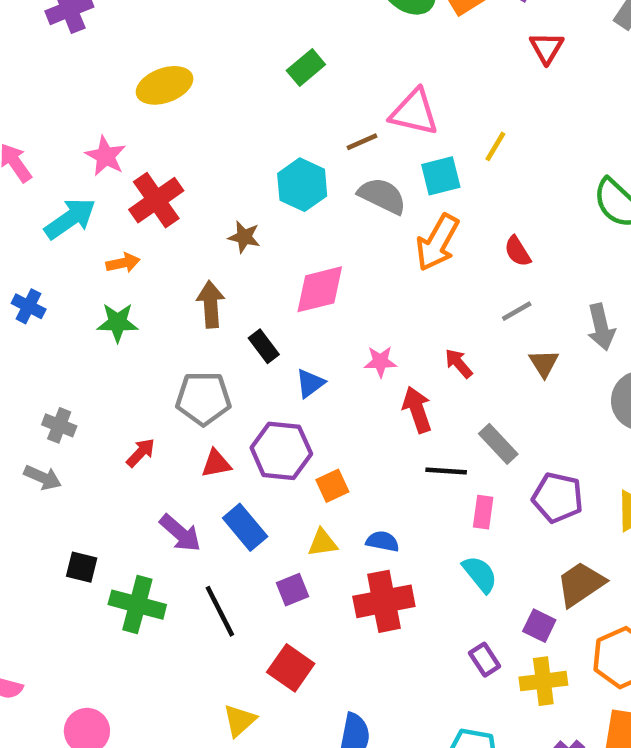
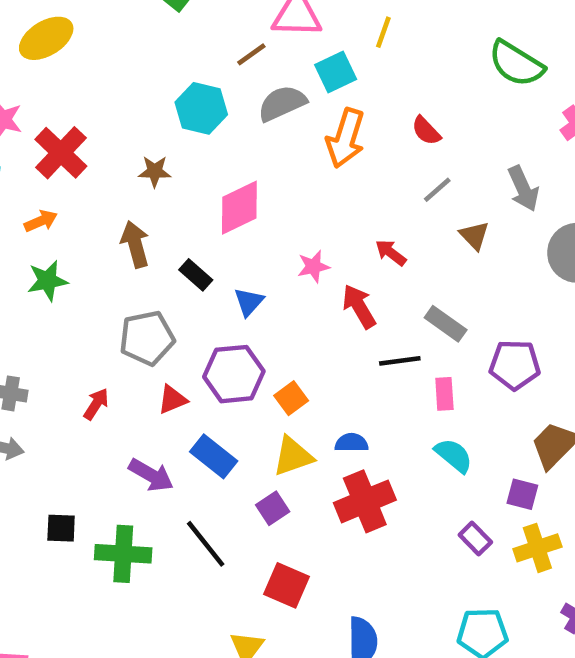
gray semicircle: (382, 196) -> (282, 103), turned -39
yellow triangle: (323, 543) -> (293, 456), size x1.4

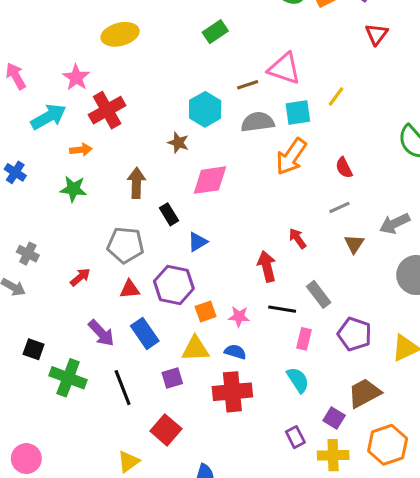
brown star: (155, 171) -> (178, 143), moved
gray arrow: (523, 189) -> (395, 224), turned 72
pink star: (313, 267) -> (239, 317), moved

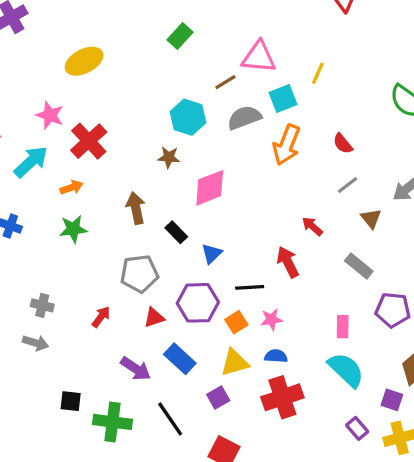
gray rectangle: (319, 294) -> (359, 266), moved
black line: (282, 309) -> (250, 287), moved
cyan semicircle: (298, 380) -> (346, 370), size x1.4

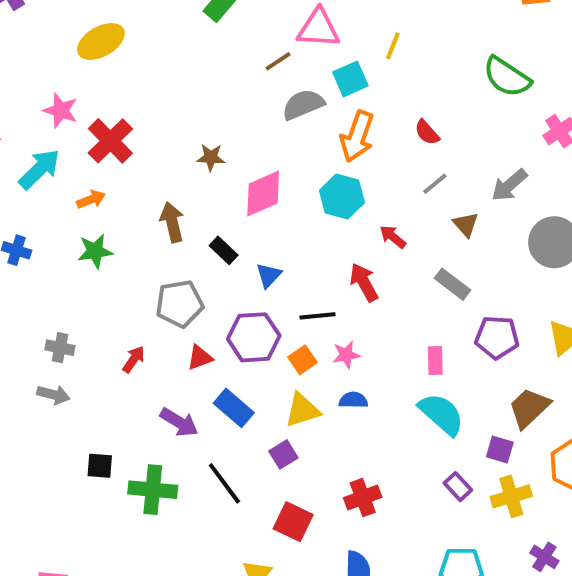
cyan hexagon: (188, 117) -> (342, 196), moved
red cross: (282, 397) -> (363, 498), moved, size x0.7

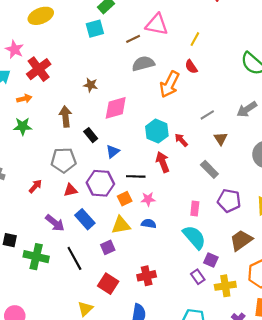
cyan square: (350, 79) -> (95, 29), moved
red semicircle: (427, 132) -> (191, 67), moved
gray arrow: (509, 185) -> (247, 109), moved
cyan hexagon: (342, 196) -> (157, 131), moved
purple square: (500, 450) -> (211, 260), moved

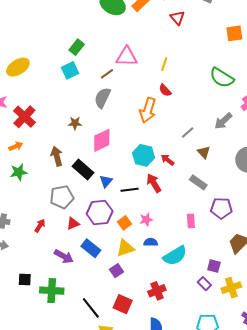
gray semicircle: (143, 64) -> (102, 98), moved, turned -40
black rectangle: (91, 135) -> (83, 169), size x1.5
black line: (136, 176) -> (130, 190), moved
cyan semicircle: (194, 237) -> (175, 256), moved, turned 110
black line: (74, 258) -> (91, 308), moved

